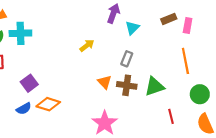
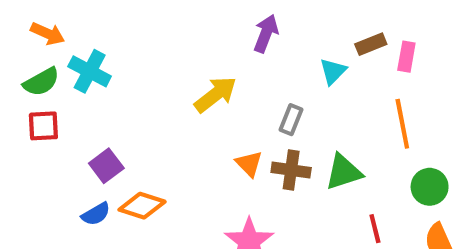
cyan triangle: (132, 28) -> (333, 71), moved
cyan cross: (20, 33) -> (90, 71), turned 30
yellow arrow: (87, 46) -> (215, 94), size x1.5

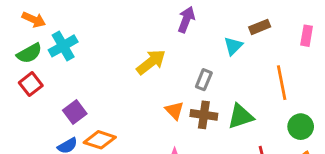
pink rectangle: (406, 57) -> (307, 36), moved
cyan cross: (90, 71) -> (63, 46), turned 32
red square: (43, 126) -> (31, 84), turned -35

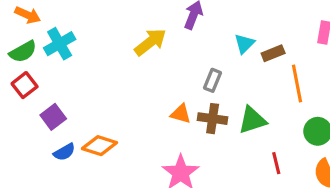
brown rectangle: (260, 27) -> (273, 53), moved
yellow arrow: (151, 62) -> (150, 42), moved
orange triangle: (175, 110) -> (181, 114), turned -30
purple square: (75, 112) -> (53, 117), moved

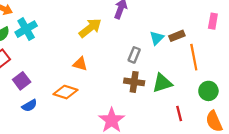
cyan triangle: (244, 44) -> (157, 38), moved
orange triangle: (181, 114) -> (80, 64), moved
orange diamond: (99, 146) -> (65, 92), moved

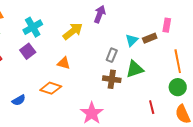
pink rectangle: (213, 21) -> (167, 25), moved
cyan cross: (26, 29) -> (33, 27), moved
orange line: (194, 57) -> (178, 61), moved
purple square: (22, 81) -> (28, 51), moved
green triangle: (162, 83) -> (135, 69), moved

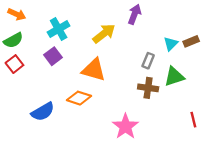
orange triangle: (64, 63) -> (94, 70), size x1.6
blue semicircle: (19, 100) -> (43, 112), size x1.5

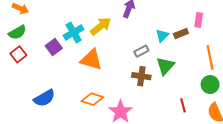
cyan cross: (59, 29) -> (74, 32), moved
gray rectangle: (148, 61) -> (141, 51), turned 40
green triangle: (174, 77) -> (165, 66), turned -30
orange diamond: (79, 98) -> (92, 99), moved

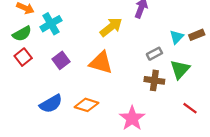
cyan cross: (74, 32) -> (51, 24), moved
purple square: (54, 47) -> (61, 60), moved
orange diamond: (92, 99) -> (87, 105), moved
red line: (183, 105) -> (190, 108), moved, turned -40

